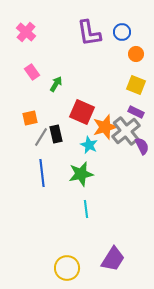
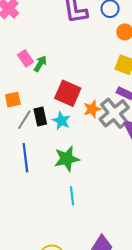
pink rectangle: (32, 72) -> (25, 58), moved
orange star: (105, 127) -> (92, 109), size x0.7
cyan star: (89, 145) -> (61, 121), moved

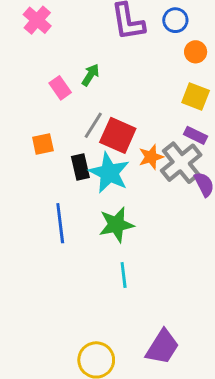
green arrow: (40, 64) -> (90, 75), moved
gray line: (24, 120) -> (93, 125), moved
cyan star: (61, 121) -> (109, 173), size x1.6

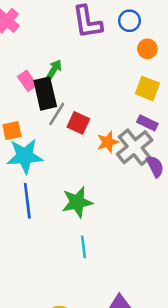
red square: (118, 135) -> (78, 123), size x0.7
black rectangle: (80, 167) -> (45, 94), moved, size x1.4
cyan star: (109, 173) -> (25, 156), moved, turned -30

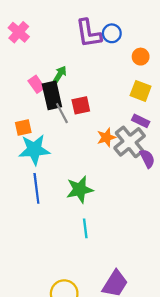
blue circle: (130, 21) -> (112, 33), moved
gray line: (57, 114) -> (62, 113), turned -60
red square: (78, 123) -> (81, 105), moved, turned -36

